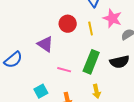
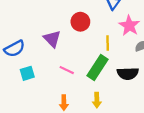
yellow line: (91, 29) -> (108, 43), moved
cyan square: (41, 91) -> (27, 73), moved

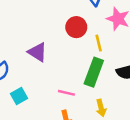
red circle: (80, 22) -> (76, 27), moved
pink line: (67, 70) -> (66, 93), moved

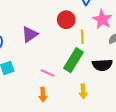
purple triangle: (37, 52) -> (30, 34), turned 42
yellow arrow: (101, 108) -> (83, 91), moved

